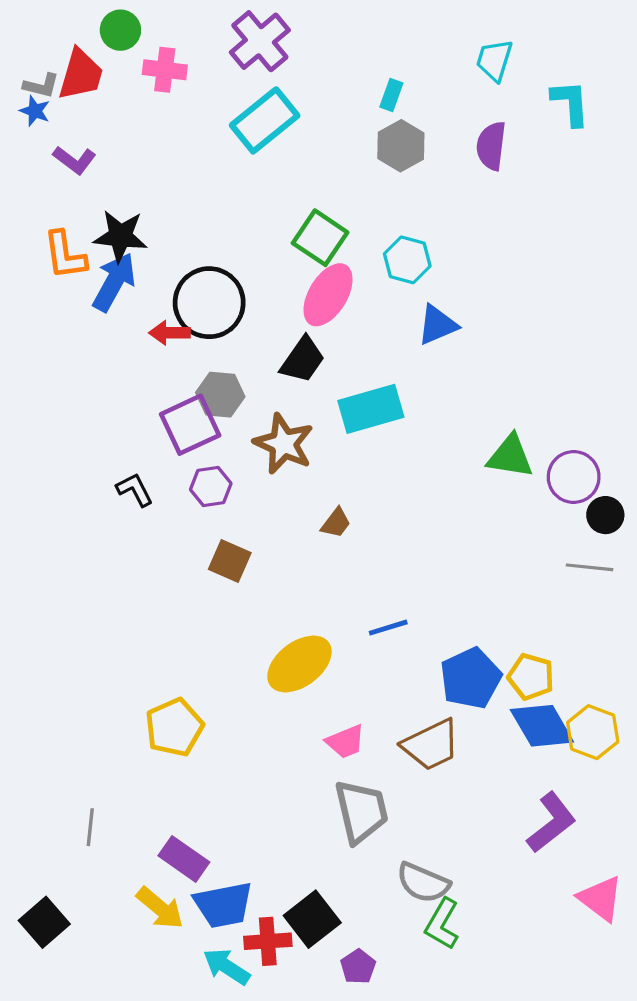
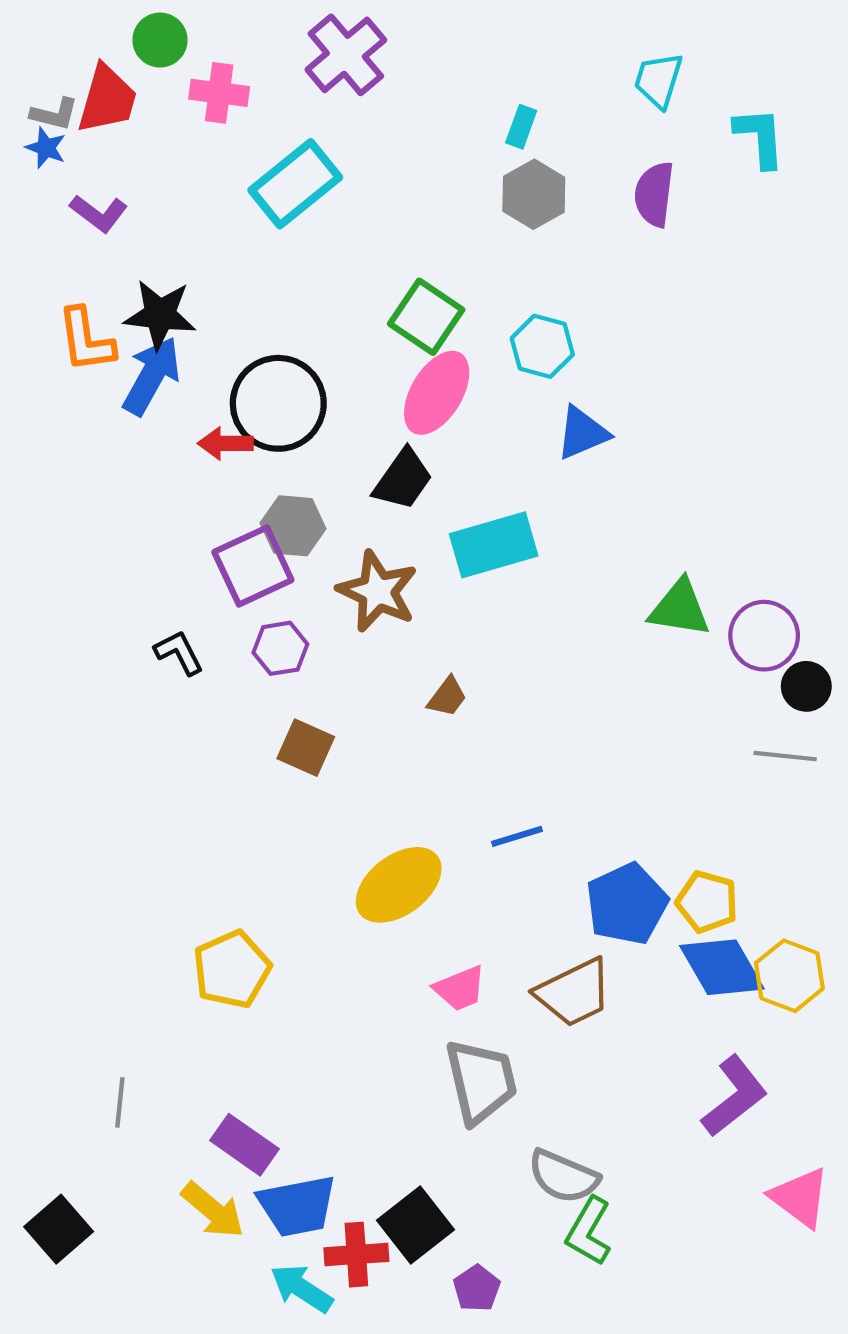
cyan rectangle: (265, 120) -> (295, 184), moved

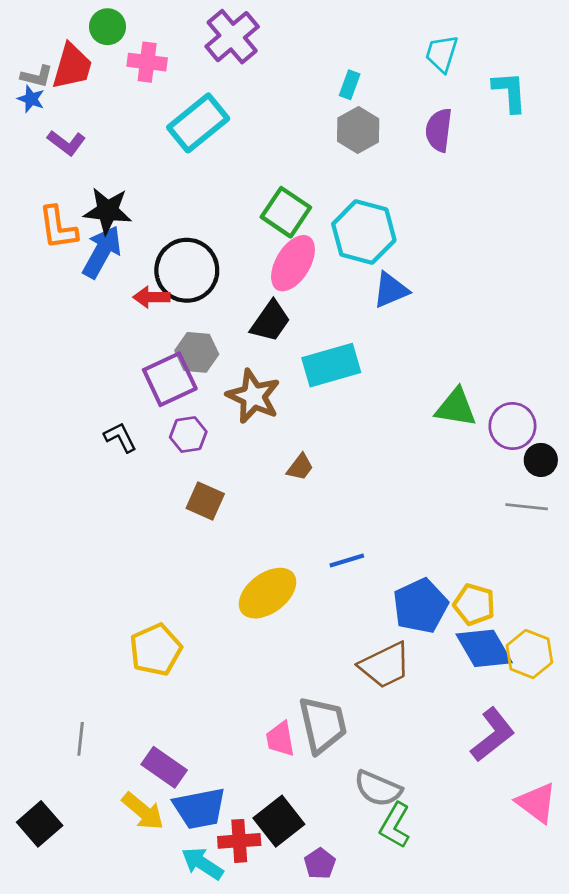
cyan hexagon: (542, 346) -> (364, 232), size x1.5
pink trapezoid: (460, 988) -> (280, 739), moved, turned 102

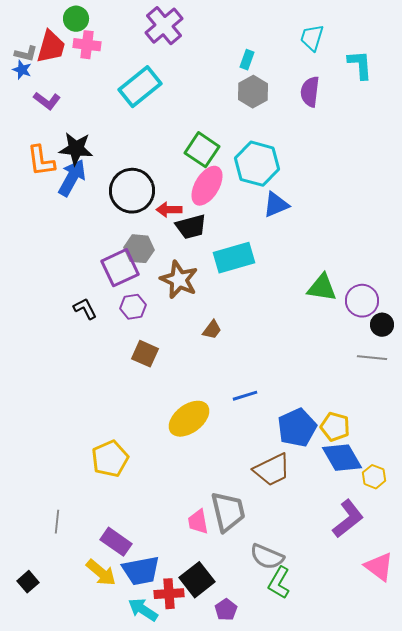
pink cross: (147, 62) -> (87, 45), moved
red arrow: (151, 297) -> (169, 210), moved
black trapezoid: (270, 321) -> (191, 227), turned 40
yellow hexagon: (529, 654) -> (374, 477), moved, size x0.7
black square: (40, 824) -> (28, 582), size x0.7

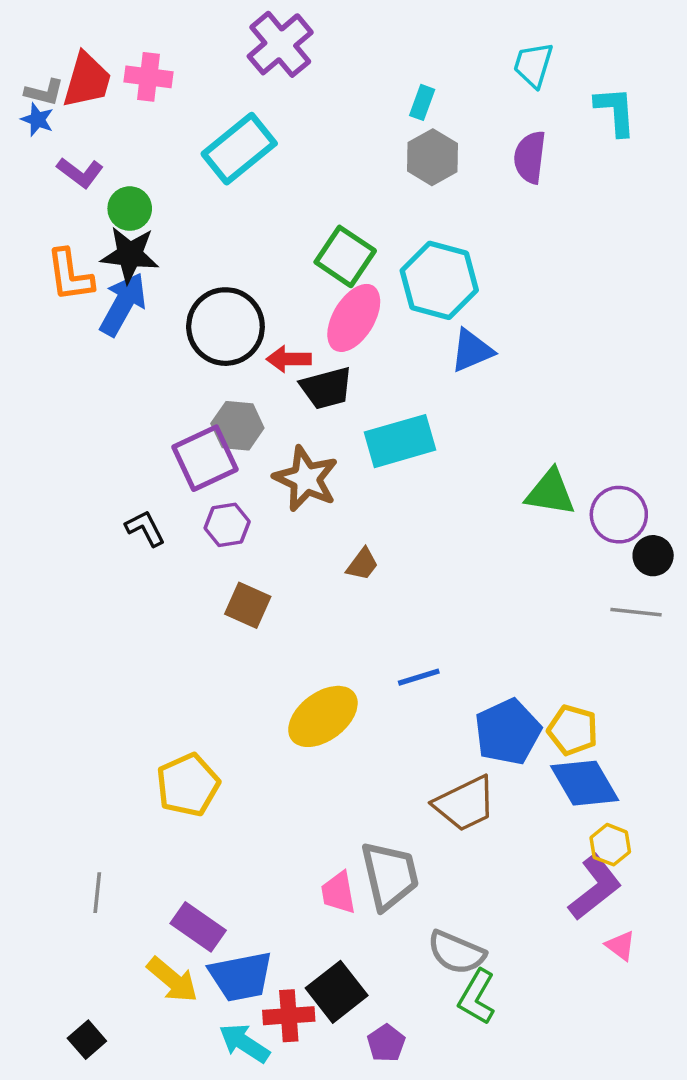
green circle: (76, 19) -> (130, 209), moved
yellow hexagon: (374, 477) -> (610, 845), moved
pink triangle: (379, 567) -> (621, 946), moved, size x0.6
black square: (28, 582) -> (87, 1040), moved

